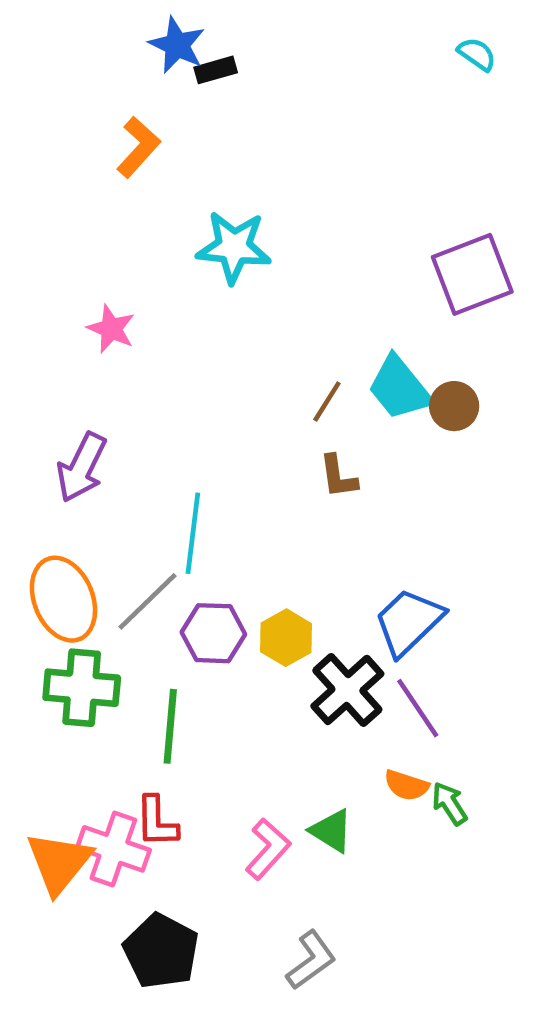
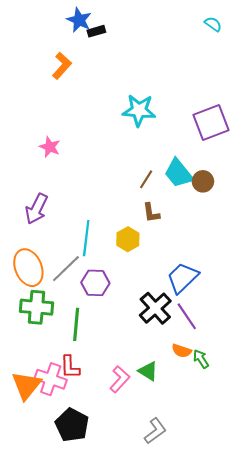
cyan star: (234, 247) -> (139, 110), moved
yellow hexagon: (286, 638) -> (128, 239), moved
gray L-shape: (311, 960) -> (155, 431), moved

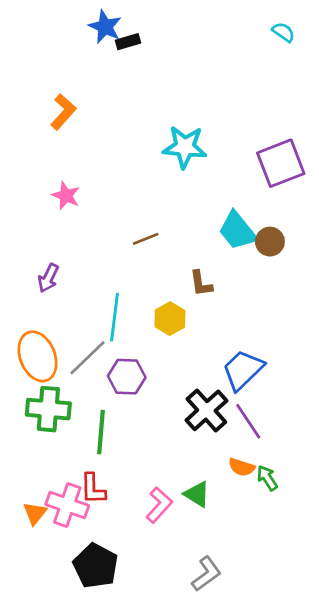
orange L-shape: (62, 66) -> (63, 112), moved
brown line: (146, 179) -> (146, 239), moved, turned 36
purple arrow: (37, 209) -> (48, 278), size x0.7
orange triangle: (26, 385) -> (35, 513), size x0.6

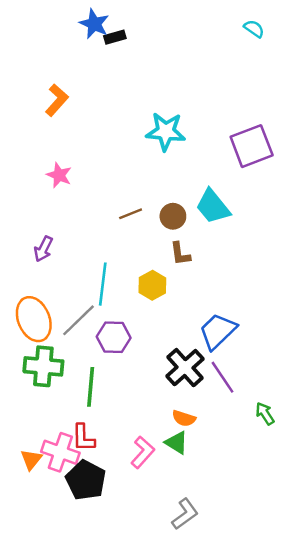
brown circle: (270, 242) -> (173, 216), moved
orange semicircle: (242, 467) -> (184, 418), moved
green arrow: (267, 478) -> (265, 414), moved
black pentagon: (96, 566) -> (86, 480), moved

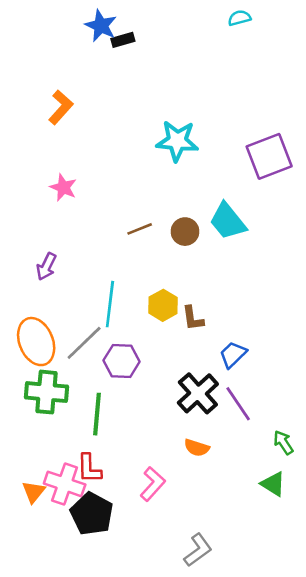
cyan semicircle: (254, 29) -> (239, 18), moved, turned -50
brown L-shape: (180, 254) -> (193, 318), moved
blue trapezoid: (218, 331) -> (233, 355), size x0.7
green triangle: (177, 443) -> (273, 484), moved

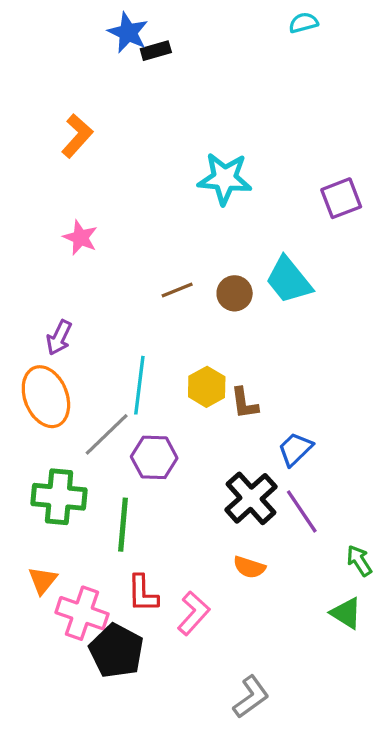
purple square: (269, 156) -> (341, 198), size x0.7
orange ellipse: (36, 342) -> (46, 397), moved
red L-shape: (89, 468) -> (143, 593), moved
orange triangle: (34, 492) -> (43, 580), moved

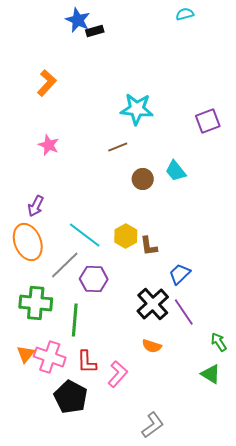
cyan trapezoid: (289, 280) -> (176, 171), size x0.7
brown line: (177, 290) -> (118, 147), moved
cyan line: (139, 385) -> (85, 235), turned -60
pink cross: (82, 613) -> (50, 357), moved

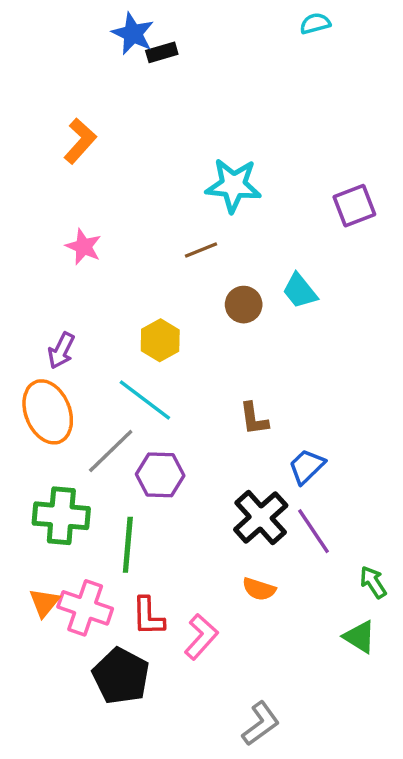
yellow hexagon: (126, 236) -> (160, 340), moved

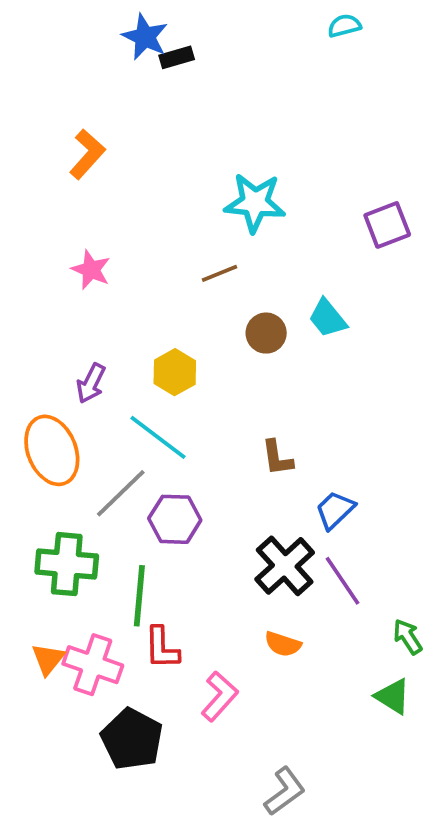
purple arrow: (61, 351) -> (91, 383), moved
red L-shape: (148, 616) -> (162, 648), moved

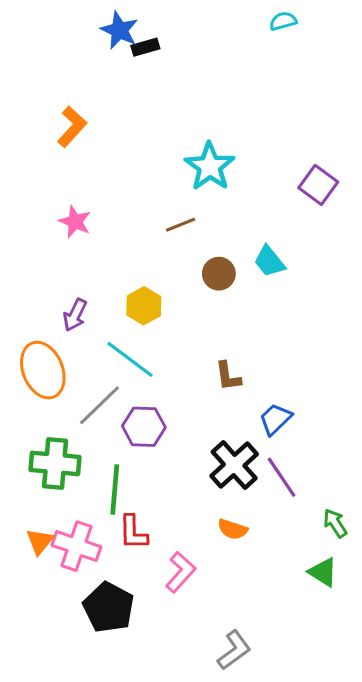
cyan star: (255, 203) -> (210, 167), turned 30
purple square: (387, 225) -> (318, 185), turned -33

